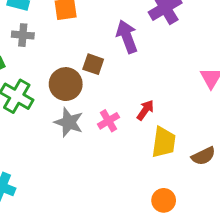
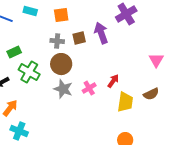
gray cross: (23, 35) -> (57, 41), moved
brown square: (93, 64) -> (79, 38), moved, turned -32
brown semicircle: (203, 156) -> (151, 94), moved

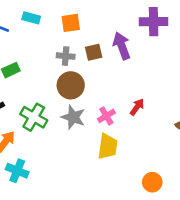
purple cross: (126, 14) -> (154, 22), turned 30
green cross: (29, 72) -> (34, 117), moved
yellow trapezoid: (125, 102) -> (108, 147), moved

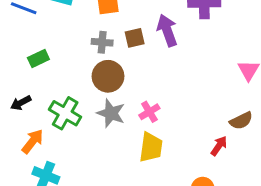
red arrow: (137, 107) -> (219, 146), moved

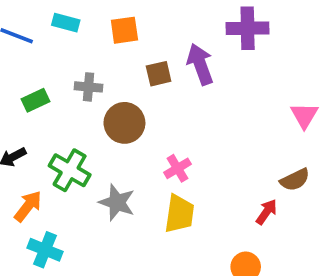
gray cross: (102, 42) -> (89, 87), moved
gray star: (111, 113) -> (117, 202), moved

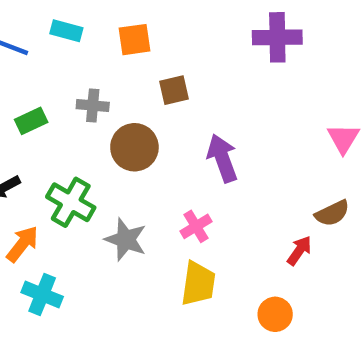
purple arrow: (200, 64) -> (222, 158), moved
pink cross: (177, 168) -> (196, 226), moved
yellow trapezoid: (179, 214) -> (198, 284), moved

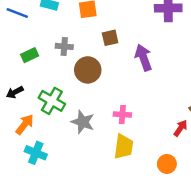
purple arrow: (222, 158) -> (143, 58), moved
pink cross: (196, 226) -> (122, 114), turned 35

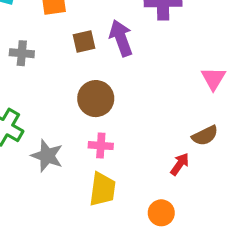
purple arrow: (143, 58) -> (121, 38), moved
brown circle: (88, 70) -> (96, 99), moved

